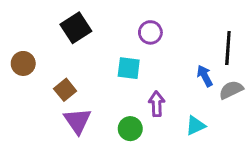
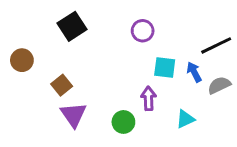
black line: (228, 48) -> (216, 45), turned 60
cyan square: (129, 68) -> (165, 68), moved

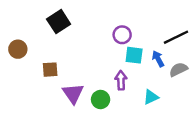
purple circle: (143, 31) -> (122, 35), moved
brown square: (62, 85) -> (50, 70), turned 35
purple triangle: (73, 115) -> (73, 94), moved

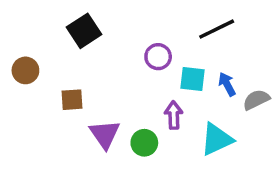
purple circle: (122, 35) -> (158, 57), moved
black line: (176, 37) -> (217, 29), moved
cyan triangle: (151, 97) -> (217, 139), size x1.5

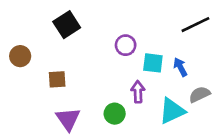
black line: (217, 29) -> (195, 25), moved
gray semicircle: (256, 100) -> (199, 94), moved
purple triangle: (105, 134) -> (68, 119), moved

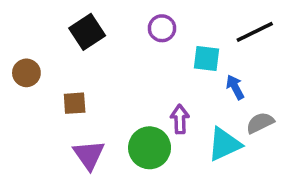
purple circle: (126, 45) -> (162, 28), moved
cyan square: (153, 63) -> (207, 59), moved
green circle: (115, 114) -> (150, 148), size x1.5

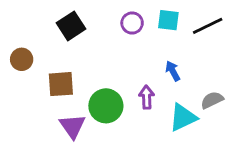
cyan square: (207, 59) -> (168, 20), moved
blue arrow: (235, 87) -> (173, 71), moved
brown square: (75, 103) -> (61, 84), size x1.4
green circle: (150, 148) -> (106, 106), moved

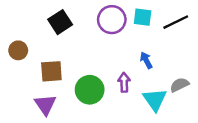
purple circle: (132, 23) -> (112, 20), size x1.5
cyan triangle: (183, 117) -> (155, 100), turned -40
purple triangle: (72, 126) -> (45, 105), moved

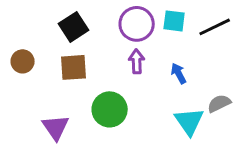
brown square: (51, 71) -> (74, 67), moved
purple arrow: (124, 82) -> (137, 61), moved

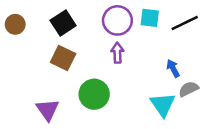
brown circle: (23, 61) -> (15, 24), moved
brown square: (74, 67) -> (63, 58), turned 30
blue arrow: (179, 73) -> (173, 68), moved

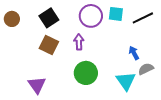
purple arrow: (117, 53) -> (79, 42), moved
green circle: (94, 94) -> (86, 73), moved

